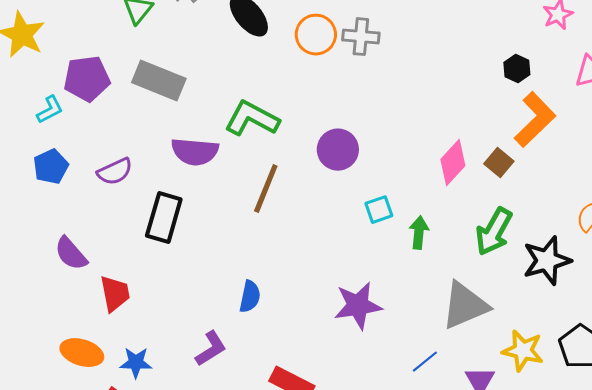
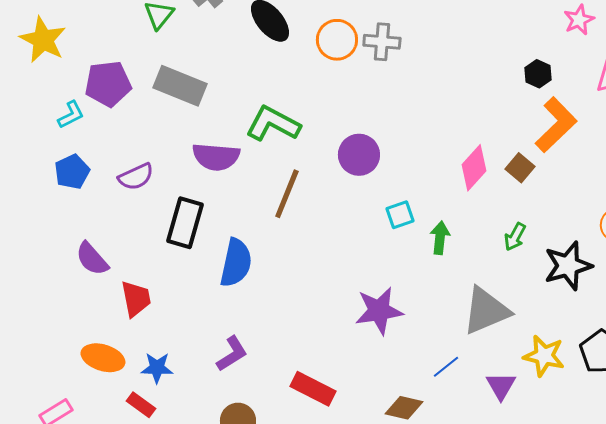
green arrow: (494, 232) -> (515, 237), size x0.6
blue semicircle: (250, 297) -> (236, 263), moved, size x1.5

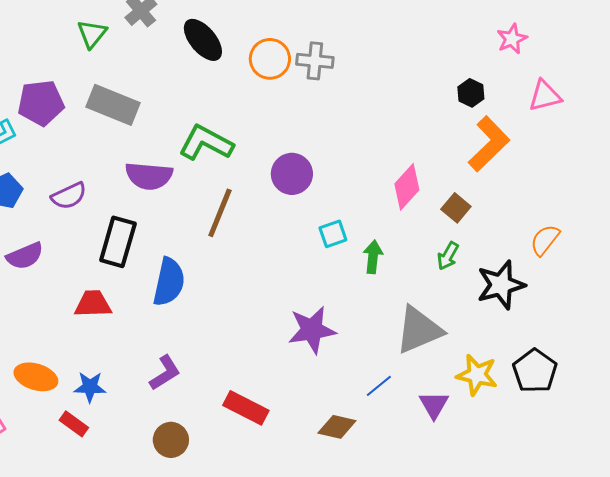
brown square: (520, 168) -> (456, 208), moved
purple semicircle: (92, 259) -> (25, 256), moved, turned -72
red trapezoid: (136, 299) -> (93, 304), moved, turned -81

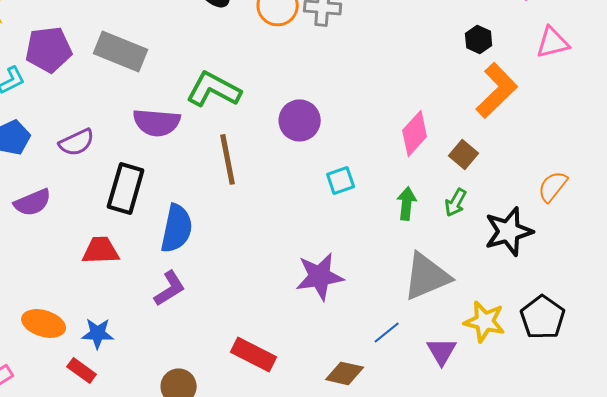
brown line: (220, 213) -> (228, 159), turned -33
green arrow: (373, 257) -> (407, 203), moved
purple L-shape: (165, 373) -> (170, 288), moved

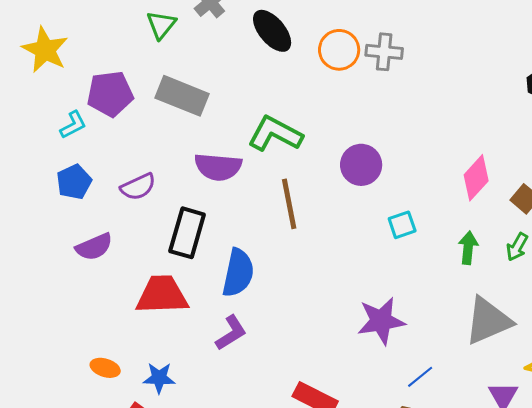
red trapezoid: (101, 250) -> (162, 295), size x1.4
orange ellipse: (44, 323) -> (105, 368), size x0.7
blue line: (387, 332) -> (420, 377), moved

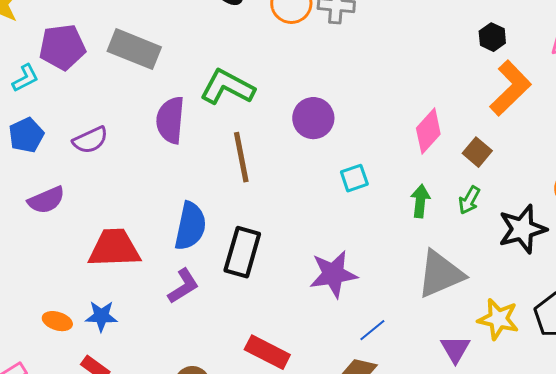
purple semicircle: (218, 167) -> (170, 120), turned 90
black rectangle: (187, 233) -> (242, 252), moved
blue star: (159, 378) -> (101, 316), moved

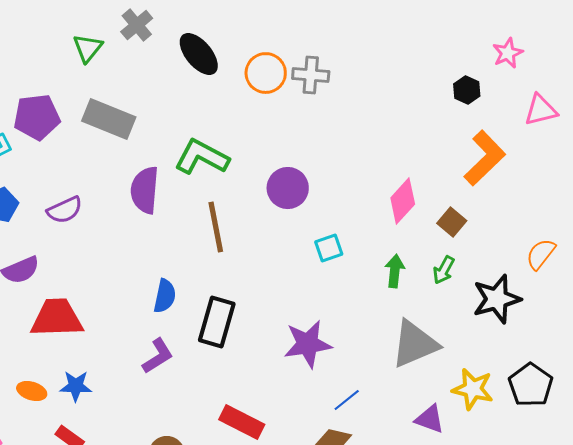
black hexagon: (492, 37) -> (467, 90), moved
blue semicircle: (190, 226) -> (165, 296), size x0.7
red trapezoid: (114, 248) -> (57, 318), moved
purple triangle: (455, 349) -> (430, 419), turned -40

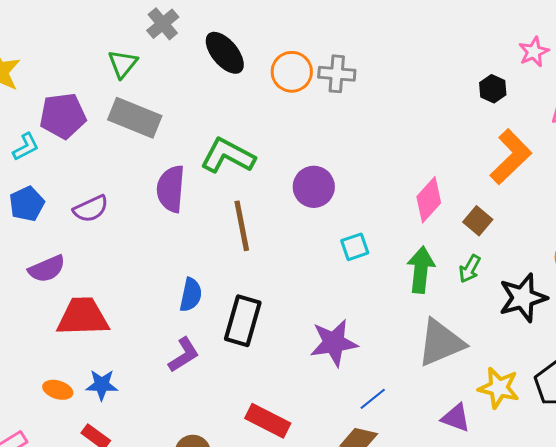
green triangle: (88, 48) -> (123, 64), moved
green arrow: (395, 271) -> (421, 270), size x1.4

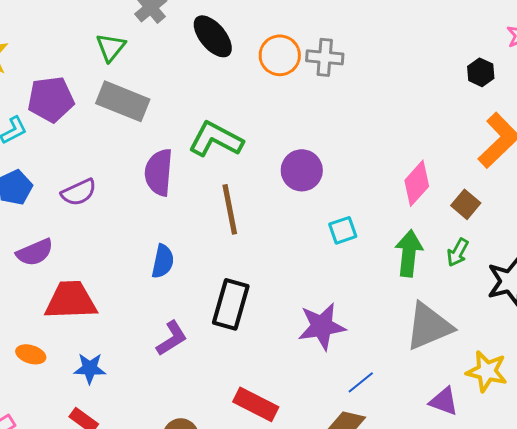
blue semicircle: (191, 295) -> (163, 261), moved
orange ellipse: (58, 390) -> (31, 354), moved

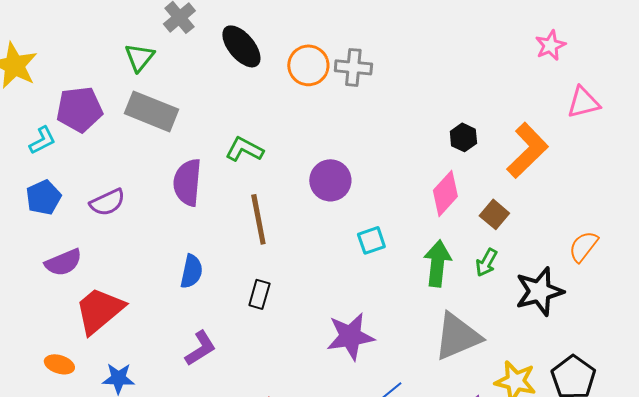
black hexagon: (481, 72) -> (463, 137), moved
green L-shape: (216, 139) -> (244, 149), size x0.7
red trapezoid: (71, 300) -> (99, 310), turned -38
black rectangle: (231, 304) -> (259, 294), moved, size x0.6

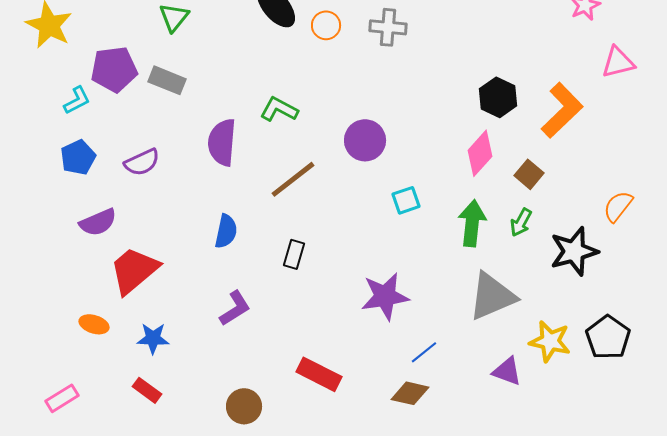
orange circle: (308, 65) -> (326, 25), moved, size x0.7
gray rectangle: (151, 111) -> (167, 80), moved, size x0.7
black hexagon: (463, 137) -> (498, 97), size x1.4
brown line: (258, 219) -> (293, 179), turned 63

